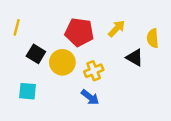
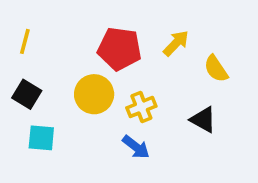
yellow semicircle: (153, 38) -> (216, 69), moved, turned -30
black square: (36, 54) -> (27, 94), moved
black triangle: (135, 57) -> (203, 120), moved

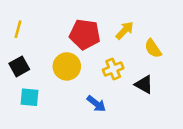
black square: (27, 94) -> (19, 66), turned 30
yellow cross: (141, 107) -> (113, 69), moved

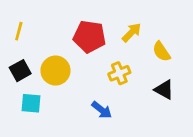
yellow circle: (67, 66) -> (55, 71), moved
black triangle: (144, 84) -> (164, 90), moved

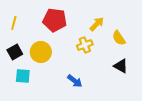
red pentagon: (89, 37) -> (55, 20), moved
yellow cross: (119, 73) -> (85, 45), moved

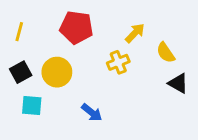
black triangle: (121, 66) -> (178, 83), moved
blue arrow: (75, 81) -> (92, 113), moved

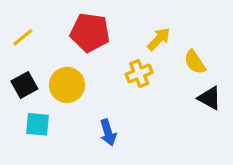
yellow line: (19, 32) -> (23, 37), turned 36
blue arrow: (92, 113) -> (108, 132), turned 35

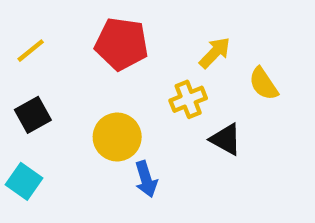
yellow circle: (67, 85) -> (117, 137), moved
black triangle: (210, 98) -> (226, 139), moved
cyan square: (38, 124) -> (24, 181), moved, turned 30

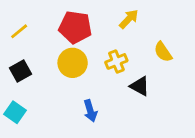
yellow arrow: (215, 53) -> (129, 19), moved
yellow circle: (117, 137) -> (73, 63), moved

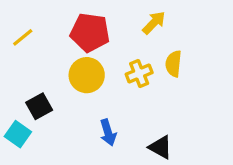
yellow semicircle: (163, 52) -> (174, 64), moved, turned 40
black square: (20, 71) -> (39, 106), moved
black triangle: (140, 86) -> (160, 147), moved

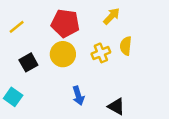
black square: (39, 106) -> (28, 62), moved

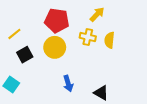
yellow line: (17, 27) -> (14, 34), moved
yellow cross: (101, 53) -> (88, 37), moved, turned 35

